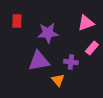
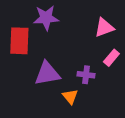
red rectangle: (17, 21) -> (19, 41), moved, size x1.6
purple star: (48, 33) -> (46, 18), moved

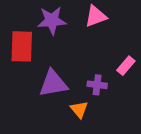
pink triangle: (104, 28) -> (96, 16), moved

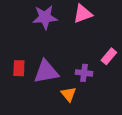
red rectangle: (22, 46) -> (19, 68), moved, size x0.6

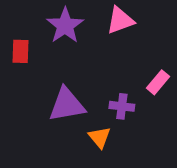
purple star: (45, 17) -> (65, 26), turned -30
red rectangle: (19, 68) -> (20, 51), moved

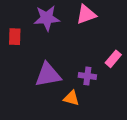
purple star: (65, 26) -> (47, 18), turned 30
orange triangle: (100, 137) -> (71, 98), turned -35

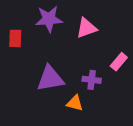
pink triangle: (86, 14) -> (86, 28), moved

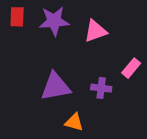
red rectangle: (15, 38) -> (17, 17), moved
orange triangle: (75, 103) -> (74, 122), moved

